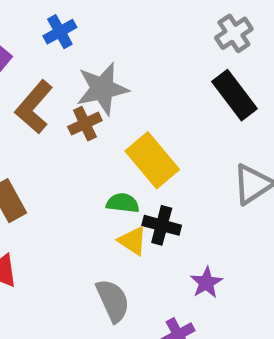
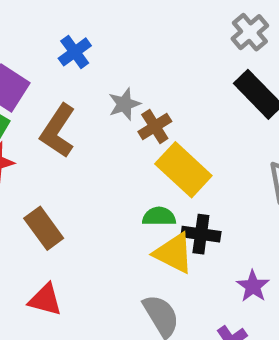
gray star: (102, 89) -> (124, 104), size x0.6
brown cross: (85, 124) -> (155, 127), moved
yellow triangle: (133, 241) -> (174, 253), size x1.4

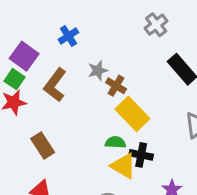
gray cross: (250, 32) -> (156, 25), moved
brown cross: (155, 127) -> (116, 86), turned -30

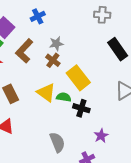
gray cross: (156, 25) -> (102, 15), turned 35
brown cross: (116, 86) -> (53, 60), moved
yellow triangle: (123, 166) -> (46, 93), moved

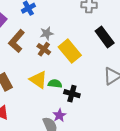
yellow rectangle: (78, 78) -> (70, 51), moved
purple star: (101, 136) -> (59, 115), moved

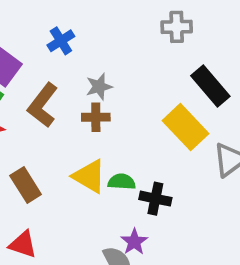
brown cross: (44, 49) -> (96, 117), turned -32
yellow rectangle: (70, 51) -> (186, 127), moved

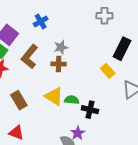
black rectangle: (210, 86) -> (122, 49), turned 65
yellow rectangle: (186, 127) -> (108, 71), size x0.6

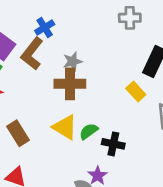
brown L-shape: (30, 57) -> (32, 54), moved
brown cross: (59, 64) -> (70, 84), size x1.5
green semicircle: (72, 100) -> (89, 131), turned -40

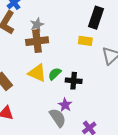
yellow rectangle: (136, 91) -> (85, 41), turned -32

